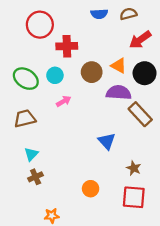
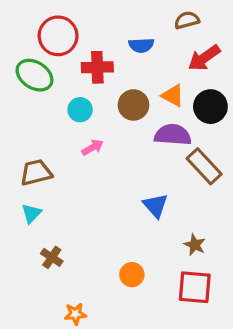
blue semicircle: (99, 14) -> (141, 45), moved
green ellipse: (26, 79) -> (34, 75), moved
cyan triangle: (31, 154) -> (31, 213), moved
brown cross: (36, 177) -> (52, 257), turned -32

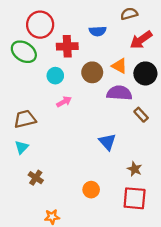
brown rectangle: (204, 166) -> (141, 115), size x0.6

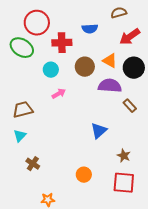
blue triangle: (107, 142) -> (99, 131), turned 30

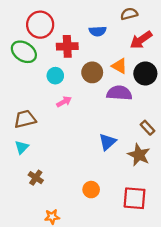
brown rectangle: (130, 106) -> (148, 128), moved
brown star: (124, 156) -> (139, 155), moved, size x1.5

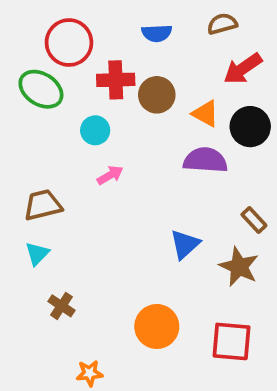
blue semicircle: (98, 31) -> (157, 33), moved
brown circle: (92, 72) -> (157, 95), moved
orange circle: (91, 190) -> (157, 326), size x1.5

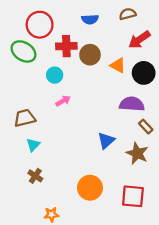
purple semicircle: (205, 160) -> (132, 104), moved
cyan triangle: (37, 254) -> (33, 145), moved

